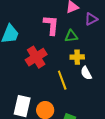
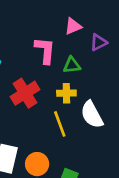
yellow cross: (77, 57) -> (66, 93), moved
white semicircle: (86, 73) -> (92, 115), size x1.5

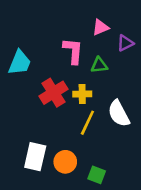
yellow cross: (66, 93) -> (82, 94), moved
yellow line: (60, 124) -> (87, 123), turned 45

